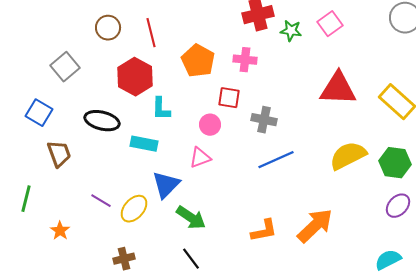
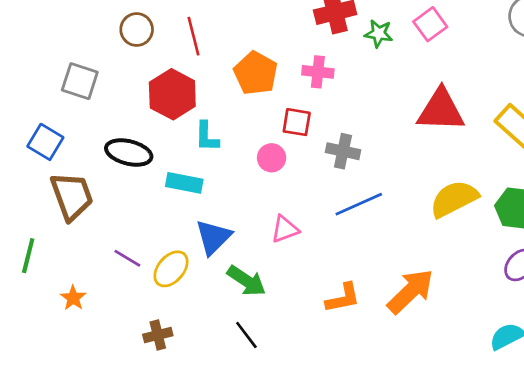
gray square: (65, 67) -> (80, 81), turned -32
brown trapezoid: (59, 154) -> (72, 196), size x1.4
pink triangle: (200, 158) -> (285, 229), moved

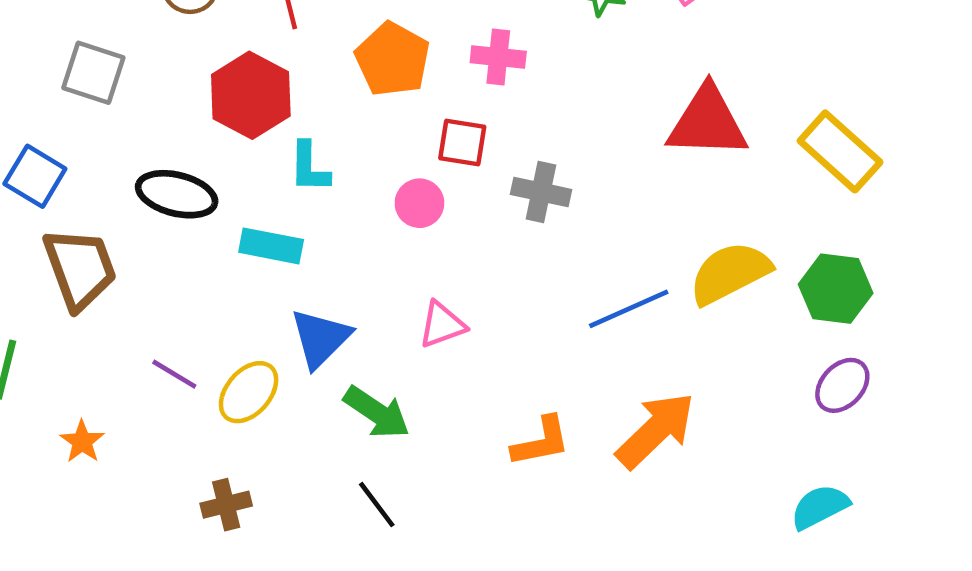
blue line: (359, 204) -> (629, 309), moved

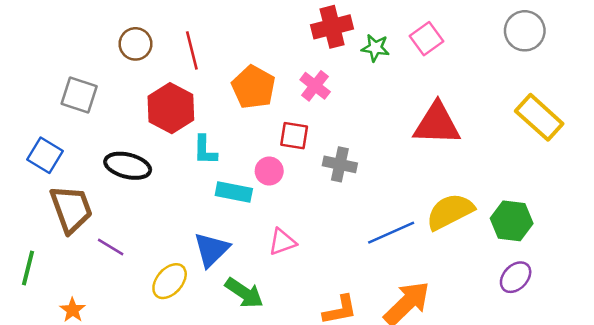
pink cross: (498, 57) -> (315, 86), turned 32
yellow rectangle: (840, 151) -> (539, 117), moved
cyan rectangle: (271, 246) -> (234, 192), moved
purple line: (174, 374) -> (111, 247), moved

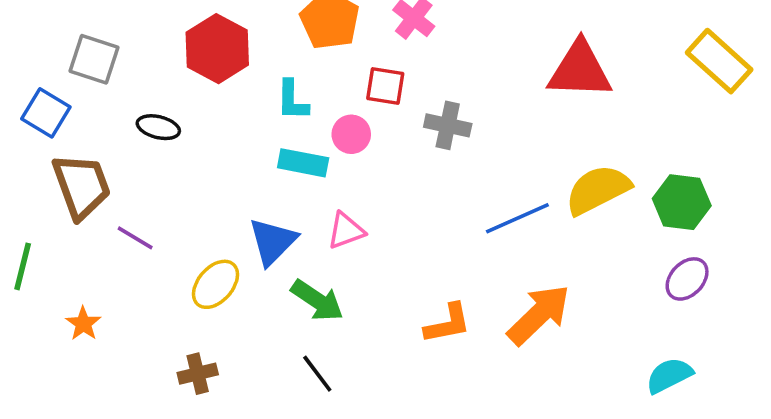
gray square: (79, 95) -> (94, 59), moved
cyan L-shape: (205, 150) -> (292, 100), moved
black ellipse: (128, 166) -> (158, 127), size x0.7
pink triangle: (282, 242) -> (346, 231), moved

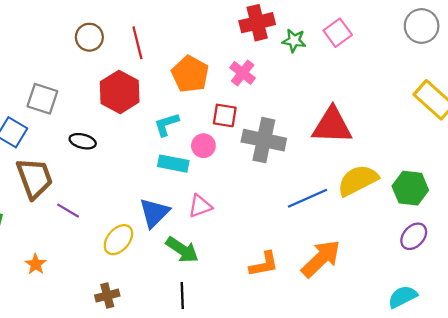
red triangle: (580, 70) -> (332, 126), moved
cyan L-shape: (292, 100) -> (167, 124), turned 72
gray cross: (448, 125) -> (264, 140), size x1.5
black line: (317, 374) -> (182, 296), turned 35

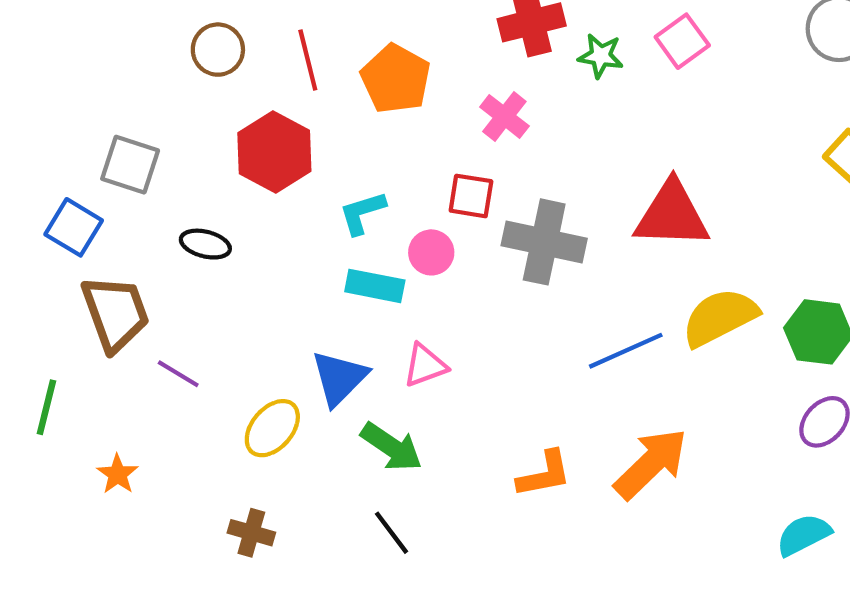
orange pentagon: (190, 74) -> (396, 79), moved
brown cross: (107, 296) -> (251, 533), turned 30
black line: (182, 296) -> (392, 533), turned -35

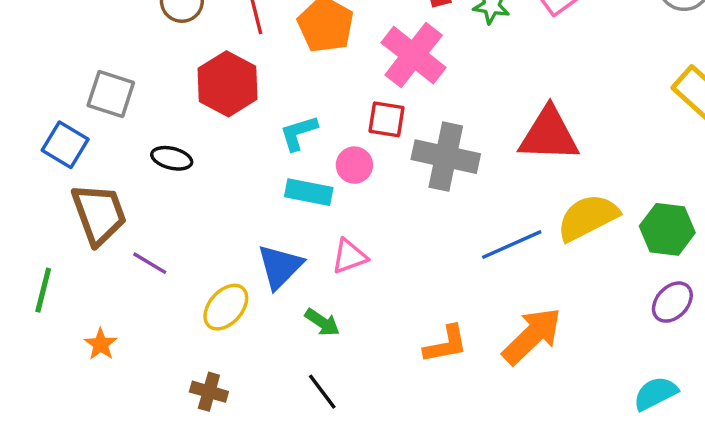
pink cross: (504, 116) -> (414, 55), size x1.6
green arrow: (392, 447) -> (322, 322), size x0.7

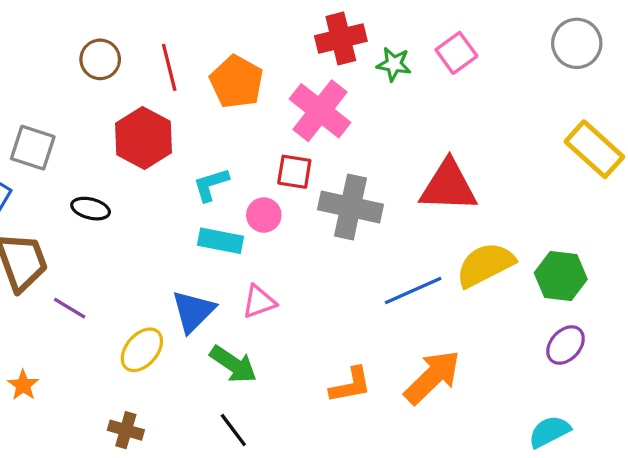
green arrow: (322, 322) -> (233, 364), size x1.4

